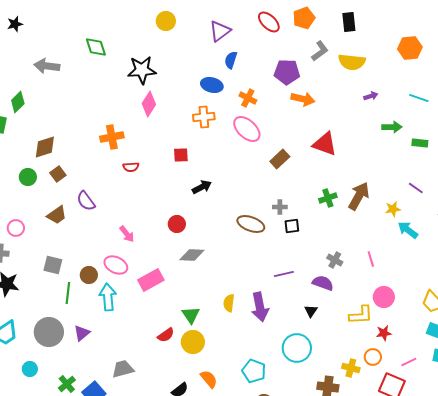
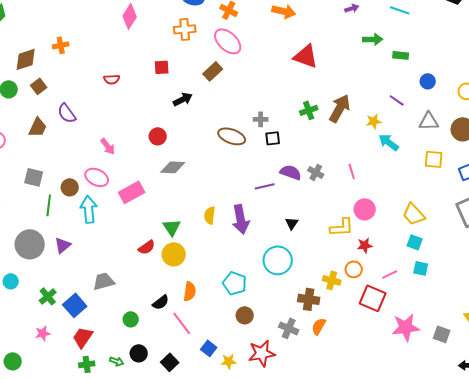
orange cross: (112, 137) -> (61, 45), moved, size x0.7
brown rectangle: (280, 159) -> (213, 71), moved
brown trapezoid: (57, 215) -> (38, 127), turned -30
purple semicircle: (323, 283) -> (291, 172), moved
orange semicircle: (209, 379) -> (190, 291), turned 48

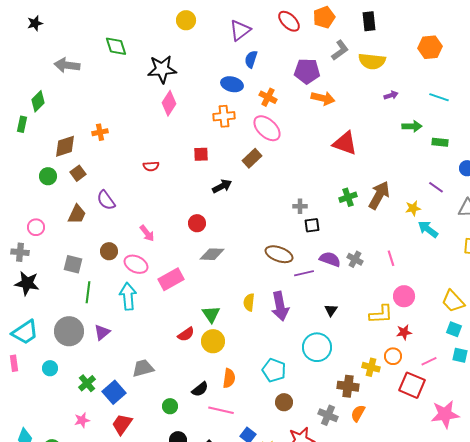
brown ellipse: (232, 136) -> (279, 254), moved
brown circle: (70, 187) -> (109, 251), moved
pink line: (182, 323) -> (221, 410), turned -40

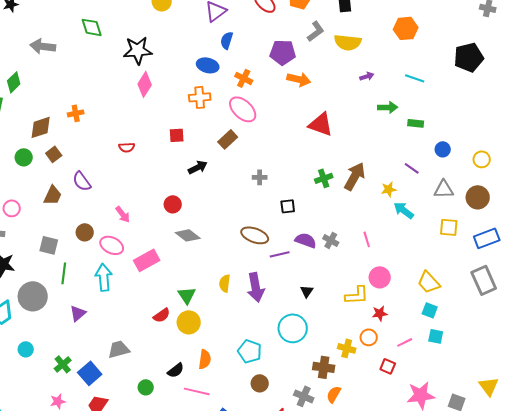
gray cross: (300, 206) -> (260, 177), moved
gray diamond: (212, 254) -> (188, 235), turned 35
gray circle: (69, 331) -> (33, 296), moved
red square: (412, 385) -> (388, 366), size x0.6

